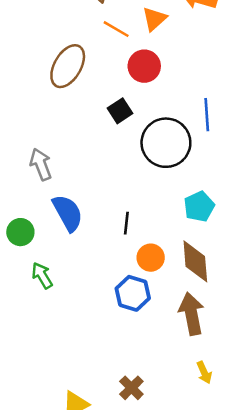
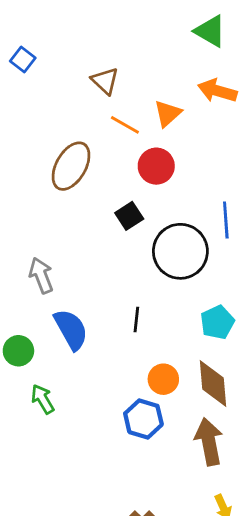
black line: (126, 223) -> (136, 319), moved

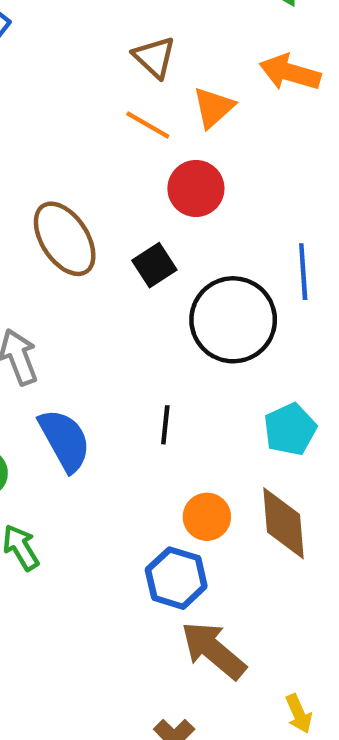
brown triangle: (105, 81) -> (154, 57), moved
brown ellipse: (71, 166) -> (65, 239), moved, turned -63
brown arrow: (209, 442) -> (213, 650), moved, turned -39

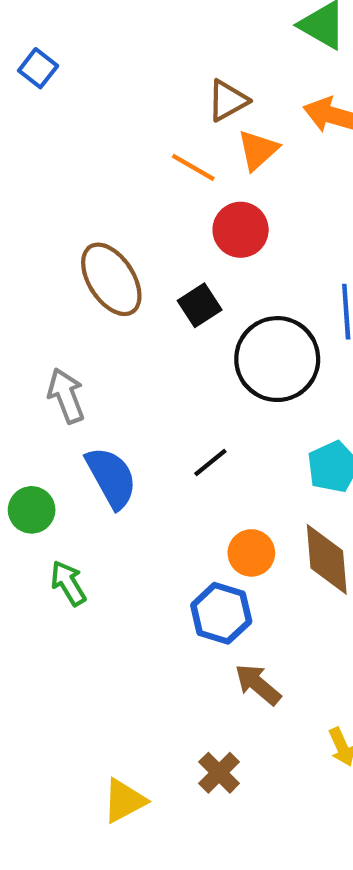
brown triangle: (154, 57) -> (228, 100), moved, turned 48
black line: (165, 425) -> (210, 462), turned 45
brown arrow: (213, 650) -> (258, 684), size x0.7

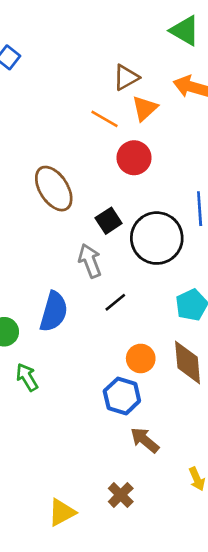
black square: (200, 305) -> (109, 221), moved
gray arrow: (66, 396) -> (90, 261), moved
blue semicircle: (111, 478) -> (54, 312), turned 45

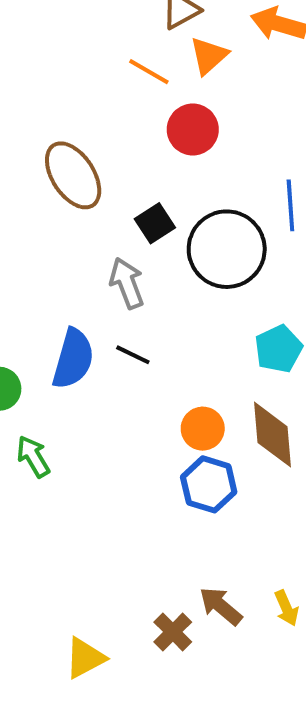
black line: (115, 302) -> (133, 355), moved, turned 65
blue hexagon: (122, 396) -> (209, 484), moved
brown arrow: (145, 440) -> (221, 606), moved

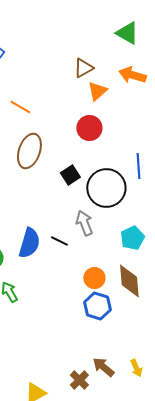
orange line: (149, 72) -> (20, 107), moved
brown ellipse: (73, 175) -> (29, 151), turned 52
gray arrow: (127, 283) -> (84, 223), moved

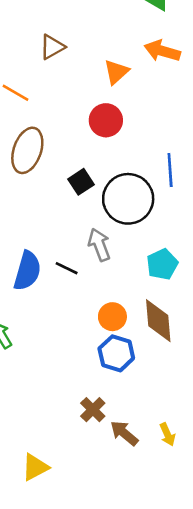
brown triangle: (83, 68) -> (52, 47), moved
brown cross: (79, 380) -> (93, 410), moved

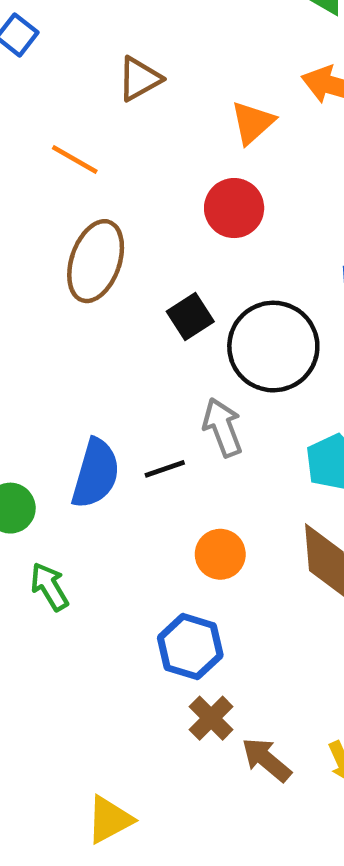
black line: (67, 268) -> (165, 469), turned -45
orange circle: (112, 317) -> (220, 554), moved
blue hexagon: (116, 353) -> (190, 647), moved

